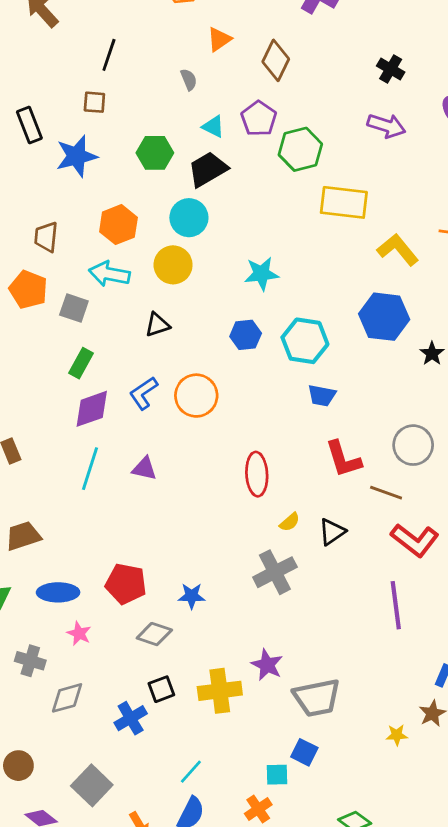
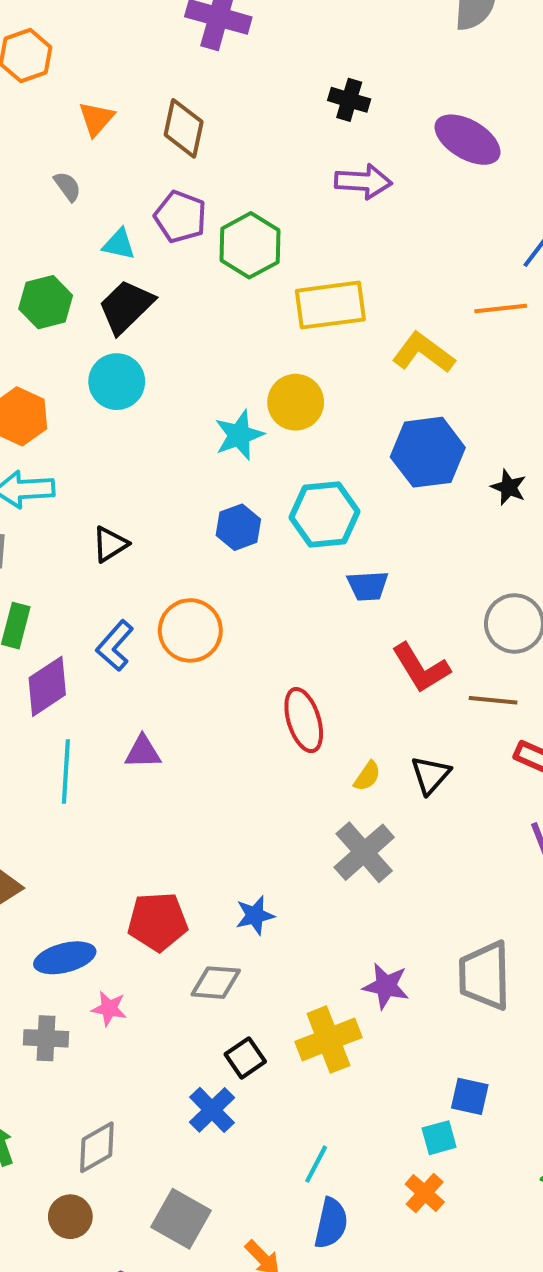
yellow circle: (173, 265) -> (296, 402), moved
gray cross: (30, 661) -> (46, 1038), moved
gray diamond: (67, 698) -> (97, 1147), moved
gray trapezoid: (317, 698) -> (485, 976), moved, turned 114

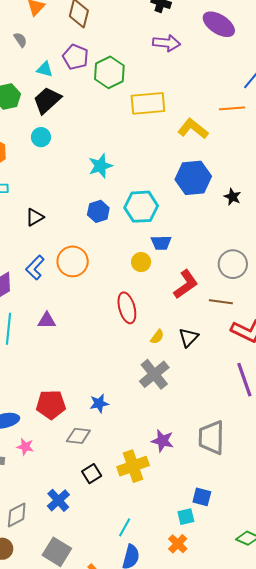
cyan circle: (117, 382) -> (41, 137), size x0.7
yellow circle: (296, 402) -> (141, 262), moved, size x0.7
red L-shape: (421, 668) -> (186, 284), turned -96
blue cross: (212, 1110) -> (58, 500), moved

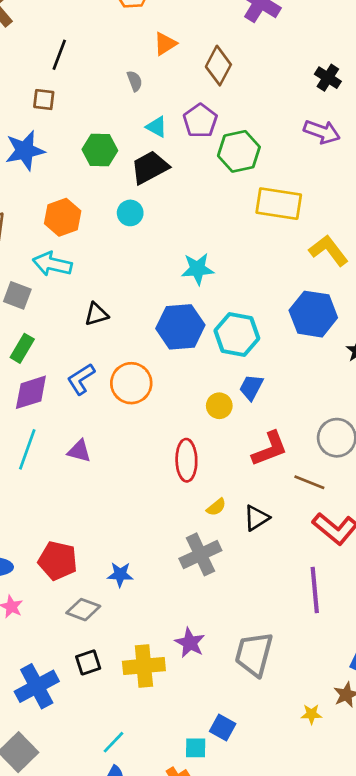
blue hexagon: (98, 211) -> (180, 327), size x1.6
blue trapezoid: (161, 243) -> (251, 387), turned 105
blue cross: (58, 500) -> (37, 686), size x1.4

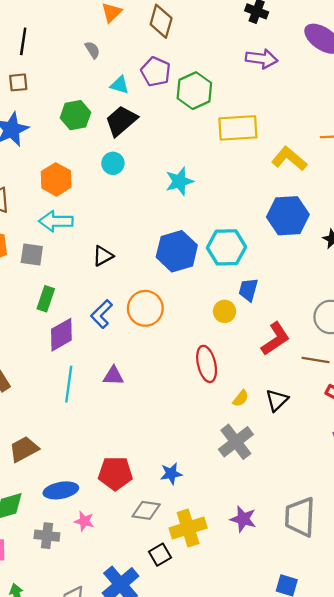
cyan star: (198, 269) -> (179, 181), moved
yellow cross: (144, 666) -> (188, 528), moved

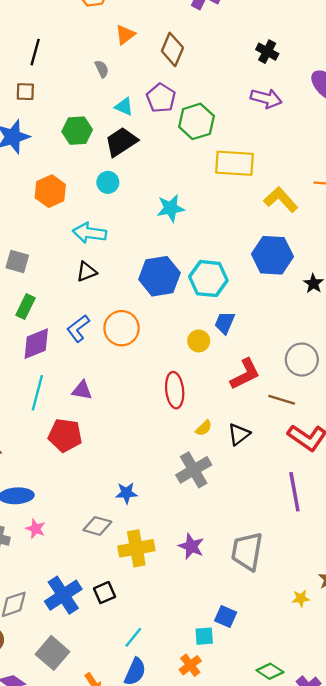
cyan arrow: (56, 221) -> (89, 233), moved
red pentagon: (115, 473) -> (65, 435), moved
black square: (160, 555) -> (105, 593), moved

